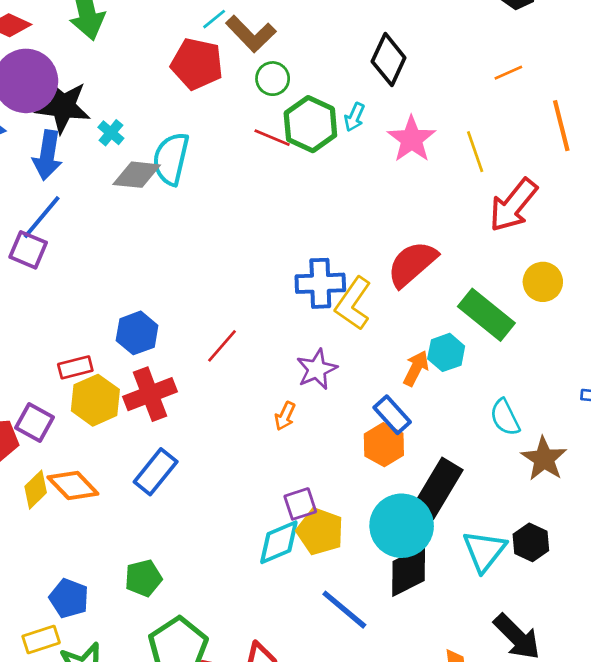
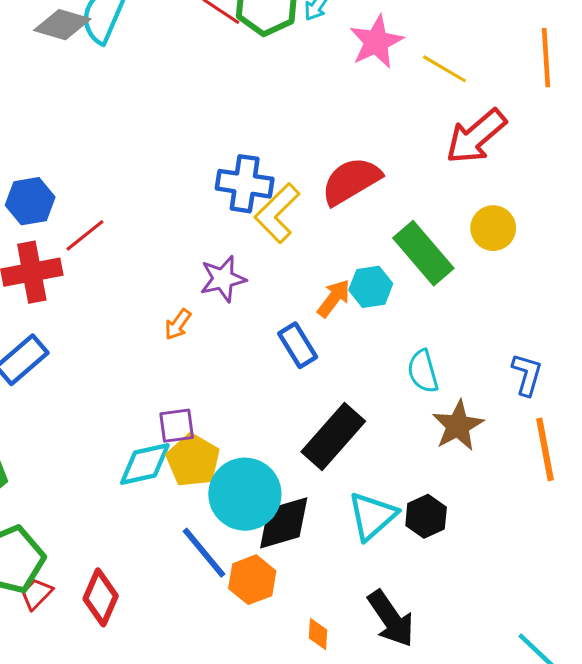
yellow line: (475, 152) -> (444, 69), turned -51
red line: (222, 346) -> (85, 235), moved
orange hexagon: (384, 445) -> (252, 580), moved
cyan circle: (402, 526) -> (245, 494), moved

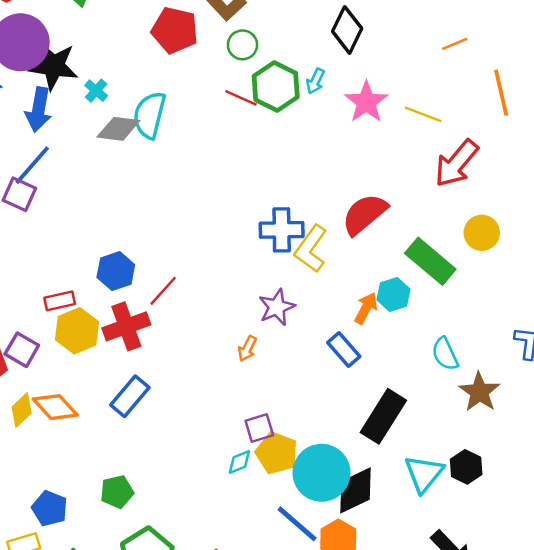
cyan diamond: (145, 464) -> (239, 462), size x0.6

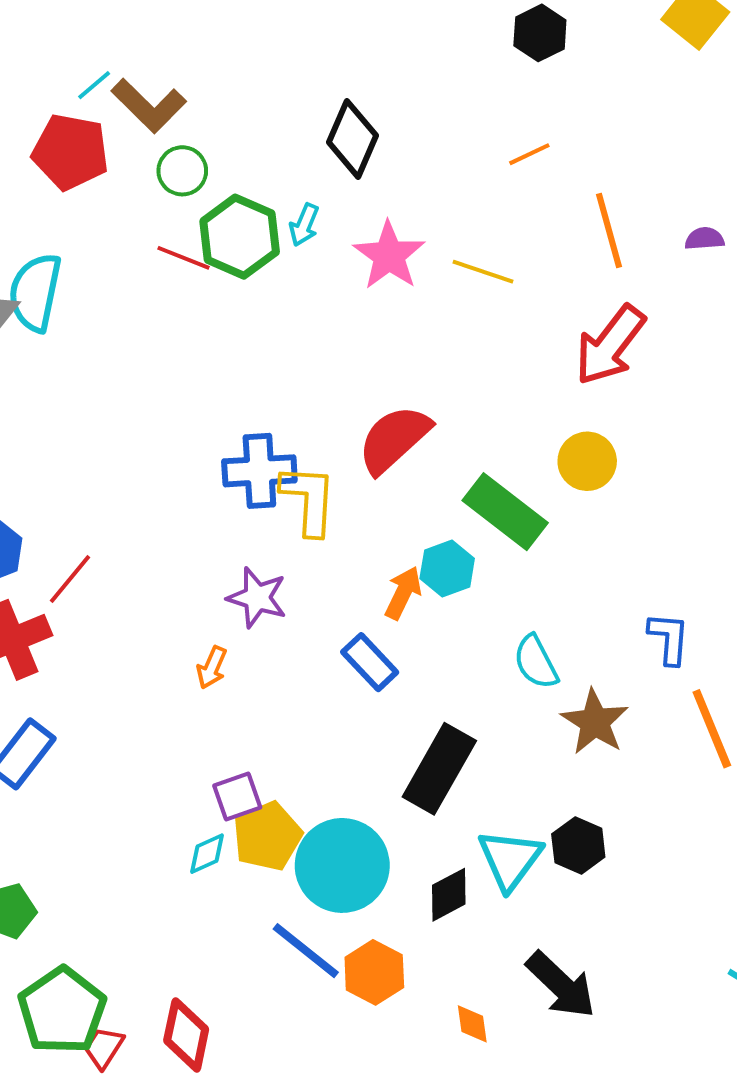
red arrow: (457, 163) -> (610, 345), moved
yellow L-shape: (311, 249) -> (309, 500), turned 150
purple star: (277, 307) -> (257, 598), turned -30
yellow pentagon: (277, 453) -> (267, 836), turned 30
black diamond: (356, 490) -> (449, 895), moved, size x0.7

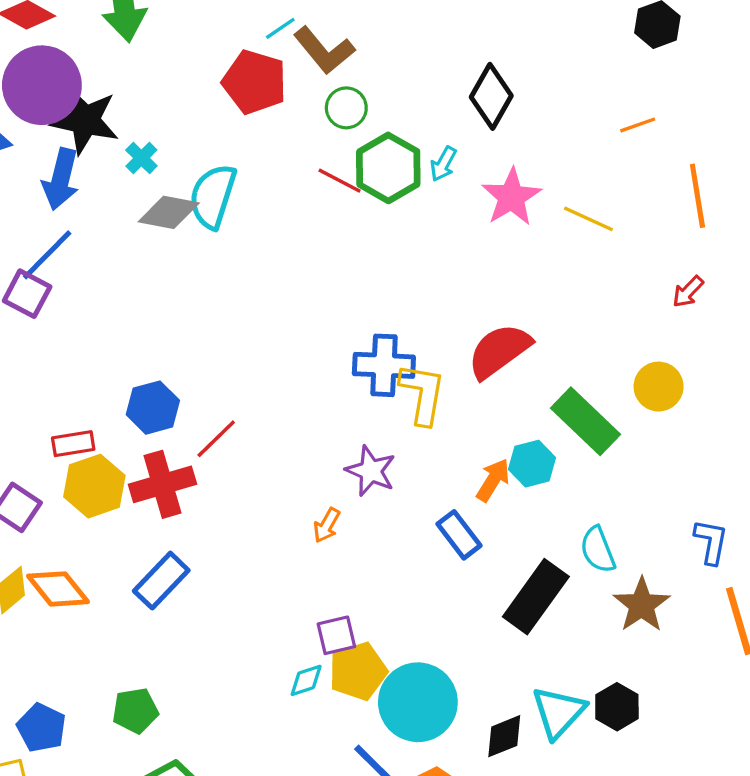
red arrow: (610, 345) -> (688, 292), size x0.5
black rectangle: (439, 769) -> (536, 597), moved

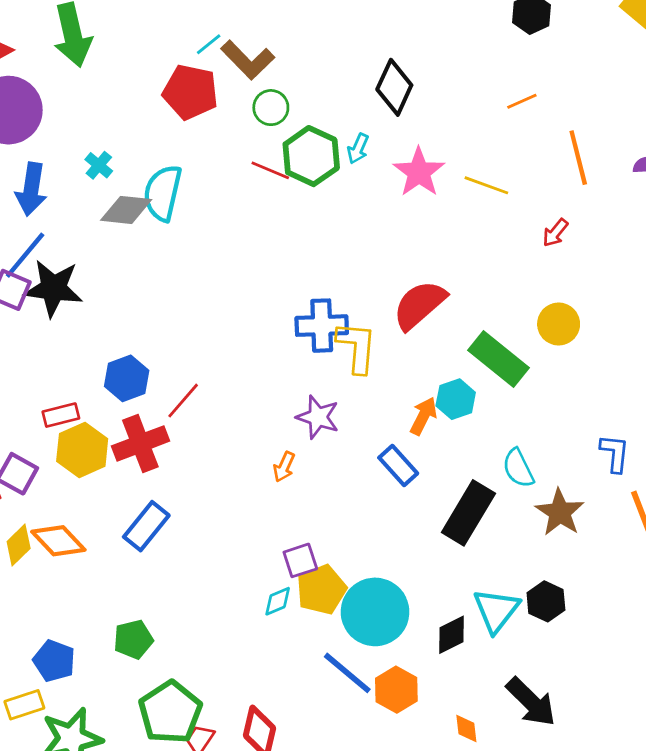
black star: (85, 120) -> (53, 288), moved
red arrow: (688, 292) -> (555, 233), moved

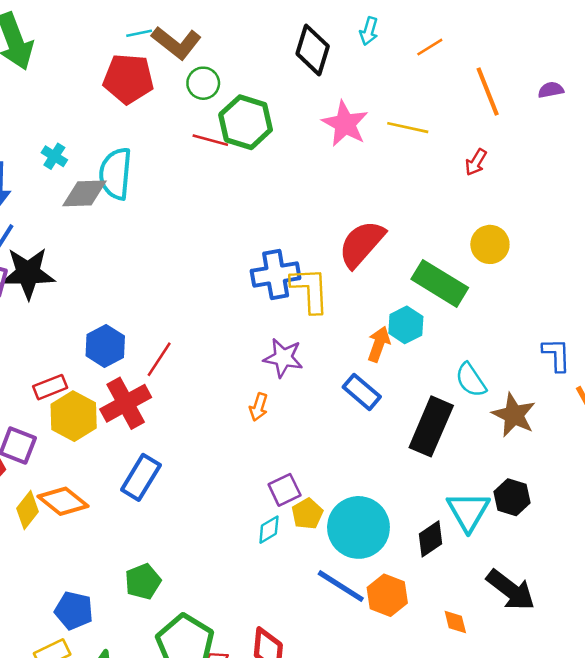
cyan line: (209, 44) -> (139, 33), turned 35
cyan arrow: (358, 149) -> (369, 31), moved
yellow pentagon: (321, 590) -> (307, 514), size x0.7

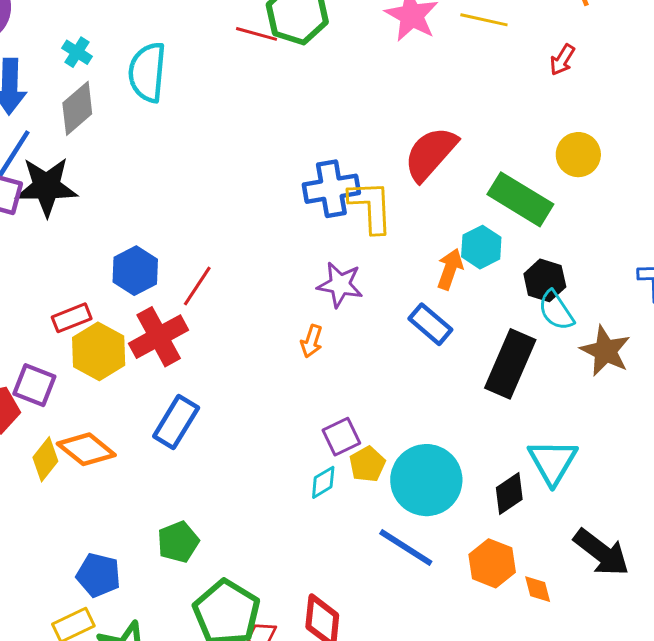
gray diamond: (84, 193) -> (77, 108), moved, turned -39
black hexagon: (512, 497) -> (545, 280), moved
orange hexagon: (387, 595) -> (492, 563), moved

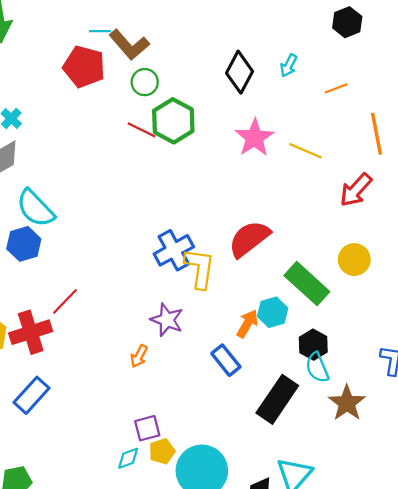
red arrow: (562, 60) -> (356, 190), size x1.6
cyan semicircle: (147, 72) -> (35, 208), moved, turned -60
blue cross: (331, 189) -> (174, 250), turned -30
blue hexagon: (135, 271) -> (24, 244), moved

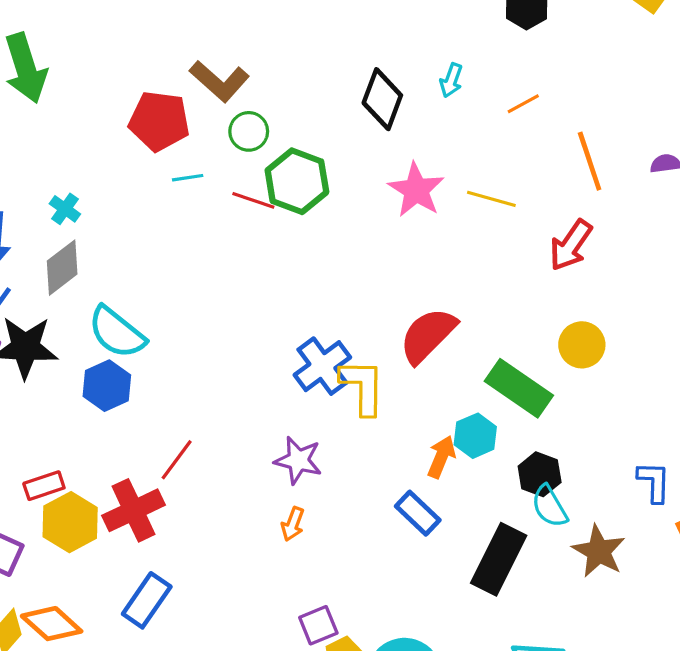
cyan line: (100, 31) -> (188, 178), moved
purple star: (167, 320) -> (298, 460), moved

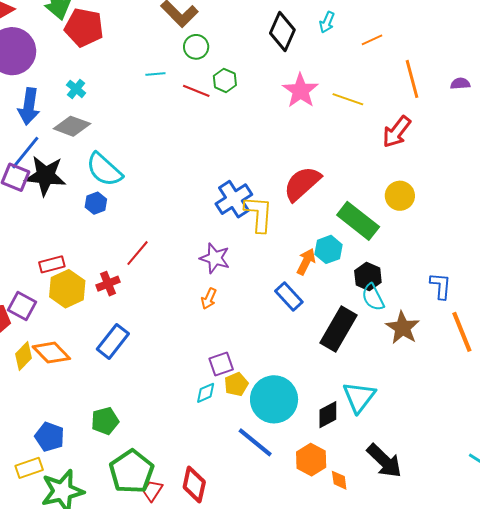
red pentagon: (159, 121) -> (84, 28), moved
green hexagon: (297, 181) -> (225, 80), size x0.6
gray diamond: (62, 268) -> (72, 126), turned 54
blue hexagon: (107, 386) -> (96, 203), size x0.7
red cross: (133, 510) -> (108, 284), size x0.6

